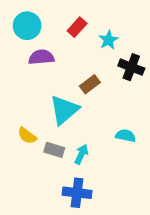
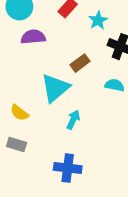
cyan semicircle: (126, 136) -> (115, 85), moved
gray rectangle: (54, 150) -> (17, 145), moved
cyan arrow: (81, 154) -> (73, 120), moved

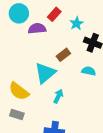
purple semicircle: (33, 37) -> (37, 29), moved
yellow semicircle: (19, 113) -> (19, 91), size x1.5

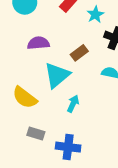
purple semicircle: (37, 29) -> (38, 43), moved
gray rectangle: (17, 114) -> (36, 133), moved

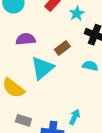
cyan arrow: (73, 104) -> (75, 117), moved

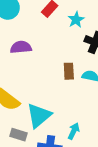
brown rectangle: (62, 48) -> (69, 71), moved, turned -56
cyan triangle: (42, 68) -> (39, 116), moved

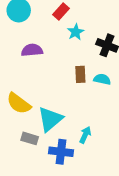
cyan star: (76, 20) -> (76, 32), moved

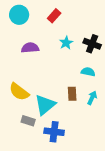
cyan star: (76, 32) -> (66, 43), moved
brown rectangle: (80, 74) -> (72, 94), moved
cyan arrow: (85, 135) -> (92, 98), moved

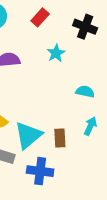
black cross: (92, 44) -> (85, 27), moved
brown rectangle: (72, 94) -> (60, 138), moved

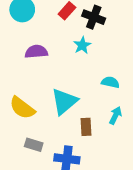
black cross: (85, 27) -> (94, 17), moved
cyan triangle: (28, 135) -> (64, 101), moved

